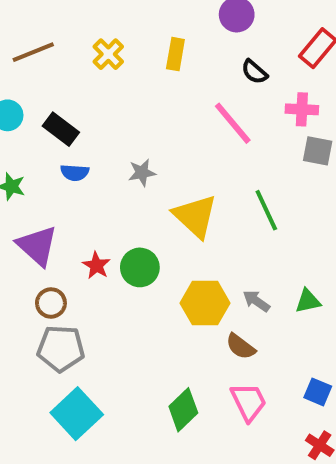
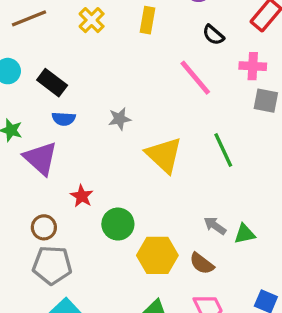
purple triangle: (37, 246) -> (41, 158), moved
green circle: (140, 267) -> (118, 224), moved
green triangle: (308, 301) -> (245, 234), moved
yellow hexagon: (205, 303) -> (157, 255), moved

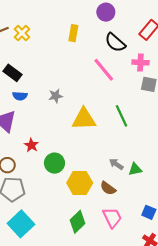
yellow cross: (92, 20) -> (22, 33), moved
black semicircle: (213, 35) -> (115, 42), size x1.5
yellow triangle: (164, 155) -> (84, 119), turned -45

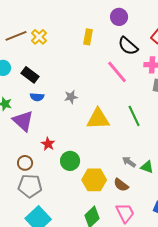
green triangle: (135, 169) -> (147, 167), turned 32

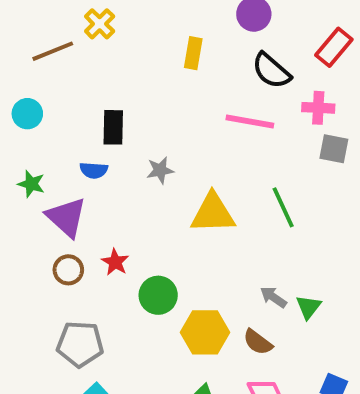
yellow cross: (39, 37) -> (100, 24), moved
pink line: (117, 72) -> (250, 121), turned -40
black rectangle: (30, 75) -> (113, 127), moved, turned 54
brown circle: (25, 163) -> (68, 270), moved
green triangle: (147, 167) -> (308, 307), turned 48

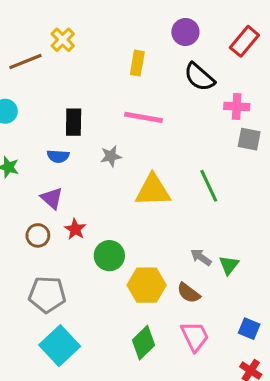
red rectangle: (334, 47) -> (244, 41), moved
pink line: (250, 121) -> (143, 117), moved
purple triangle: (66, 217) -> (52, 198), moved, size x0.7

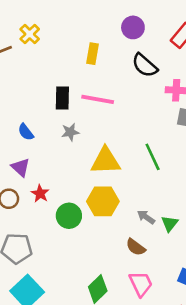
black rectangle: (74, 122) -> (62, 98), moved
blue semicircle: (58, 156) -> (26, 132), turned 48
yellow hexagon: (147, 285) -> (103, 201), moved

